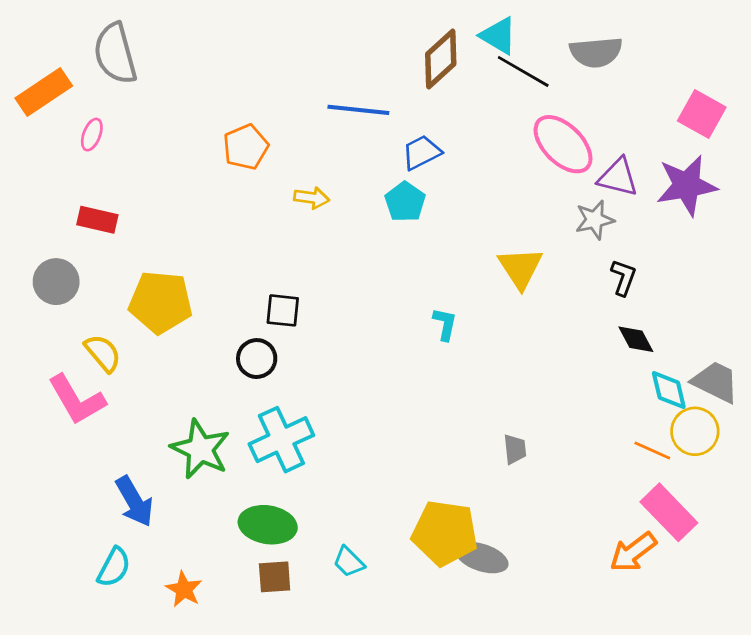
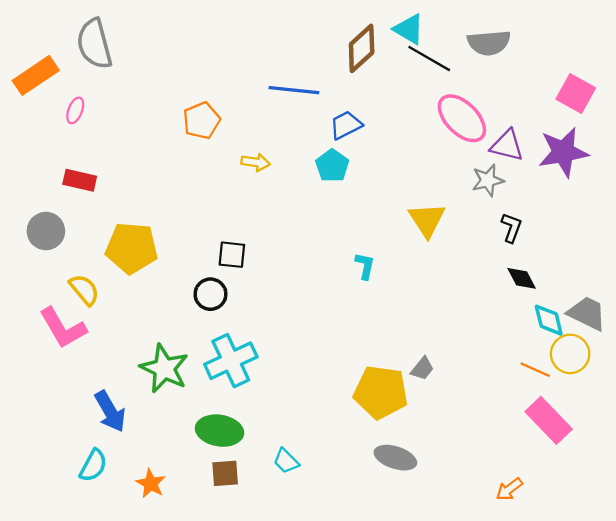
gray trapezoid: (515, 449) -> (422, 369), turned 45
yellow pentagon: (445, 533) -> (381, 392), moved
orange arrow: (633, 552) -> (509, 489), moved, size x0.7

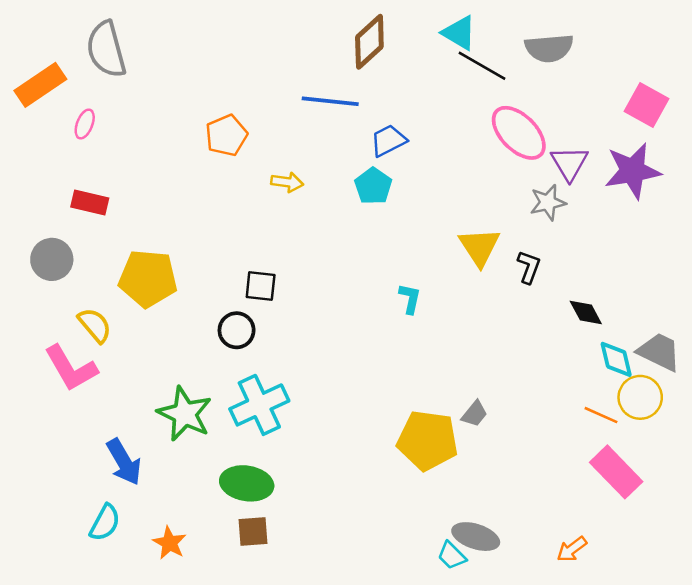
brown diamond: (362, 48) -> (369, 42), moved
purple triangle: (507, 145) -> (569, 163), turned 45
black L-shape: (511, 228) -> (529, 267), moved
gray ellipse: (395, 458) -> (476, 537), moved
cyan trapezoid: (286, 461) -> (452, 556), moved

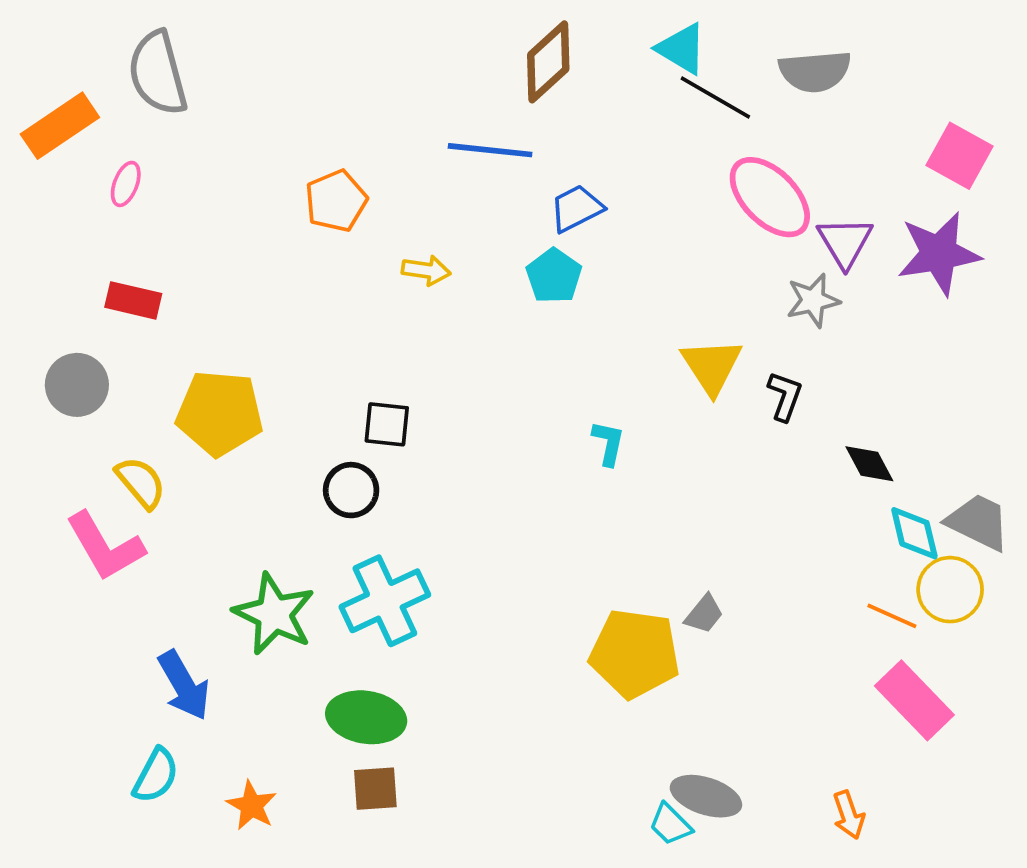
orange arrow: (572, 549) -> (849, 815), turned -72

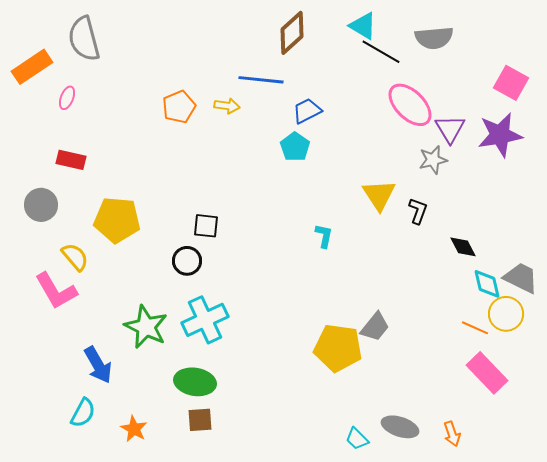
yellow arrow: (426, 270) -> (227, 106), moved
gray trapezoid: (704, 614) -> (375, 327), size x1.4
gray ellipse: (706, 796) -> (400, 427), moved

